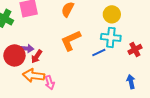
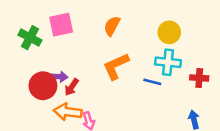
red cross: (135, 49) -> (199, 78), turned 32
blue line: (99, 52) -> (152, 82), turned 40

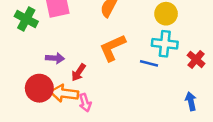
red cross: (199, 78) -> (196, 59), turned 36
red circle: (43, 86) -> (39, 88), moved
red arrow: (72, 87) -> (78, 72), moved

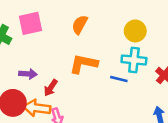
orange L-shape: (112, 48) -> (83, 64), turned 36

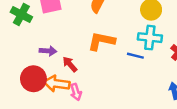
red arrow: (51, 88) -> (70, 64), turned 105

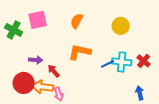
cyan cross: (150, 38) -> (122, 62), moved
blue line: (135, 56) -> (108, 64), turned -40

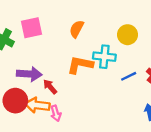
purple arrow: (36, 60) -> (29, 74), size x1.5
cyan cross: (122, 62) -> (104, 57), moved
blue line: (108, 64) -> (129, 76), moved

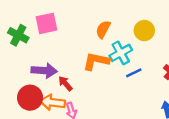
orange semicircle: (77, 29) -> (103, 29), moved
cyan cross: (104, 57) -> (121, 53), turned -35
blue line: (129, 76) -> (134, 73), moved

